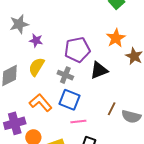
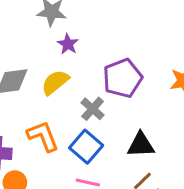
purple pentagon: (77, 50) -> (123, 78), turned -30
black triangle: (99, 70) -> (141, 145), moved

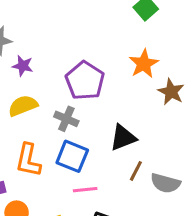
yellow semicircle: (55, 82) -> (23, 106), turned 36
orange L-shape: (43, 136) -> (28, 160), turned -128

